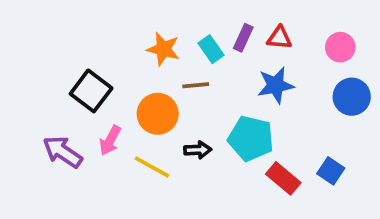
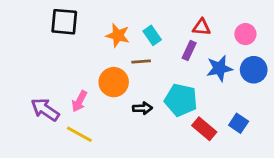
purple rectangle: (243, 38) -> (189, 51), moved
blue star: (276, 85) -> (219, 68), moved
black square: (91, 91) -> (64, 22), moved, turned -32
yellow line: (152, 167) -> (79, 134), moved

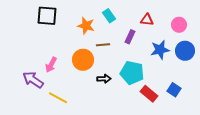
cyan rectangle: (152, 35) -> (109, 16), moved
purple rectangle: (189, 51) -> (130, 37), moved
pink arrow: (79, 101) -> (51, 65), moved

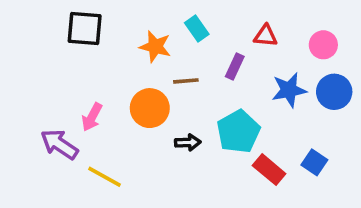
cyan pentagon: (132, 73) -> (238, 132), turned 30

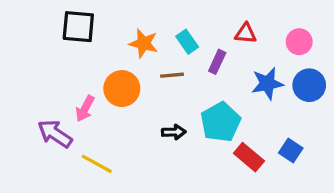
cyan rectangle: (197, 29) -> (187, 42), moved
orange circle: (150, 108) -> (122, 89), moved

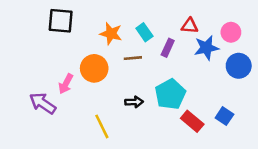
blue star: (267, 84) -> (206, 48), moved
yellow line: (97, 164) -> (102, 126), moved, turned 35

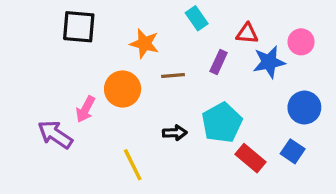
cyan rectangle: (144, 32) -> (197, 18), moved
blue circle: (239, 66) -> (304, 108), moved

